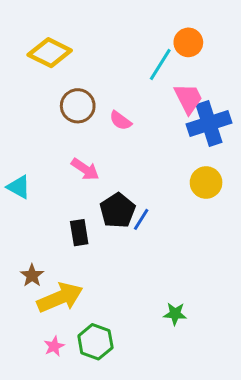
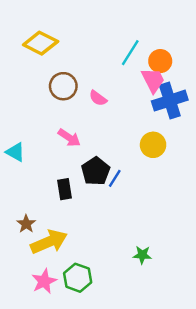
orange circle: (188, 42) -> (160, 61), moved
yellow circle: (206, 183) -> (153, 145), moved
pink star: (54, 346) -> (44, 281), size x1.5

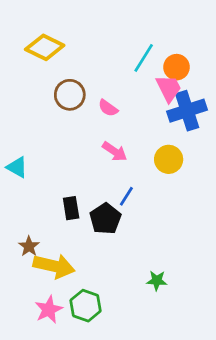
pink arrow: (69, 138) -> (115, 151), moved
black pentagon: (96, 171) -> (105, 219), moved
yellow arrow: (49, 242) -> (54, 266), turned 36

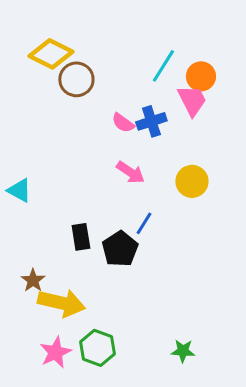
brown circle: (70, 95) -> (76, 79), moved
blue cross: (187, 111) -> (151, 121), moved, size x0.7
green star: (157, 281) -> (183, 351), moved

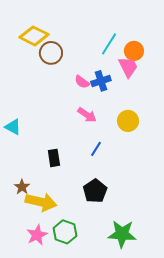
black pentagon: (120, 249) -> (95, 191), moved
green star: (183, 351) -> (122, 234), size x1.8

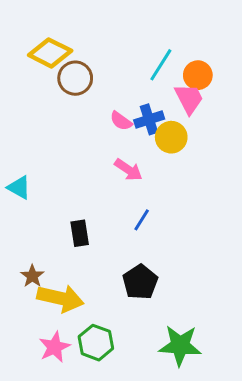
yellow circle: (128, 121) -> (171, 137), moved

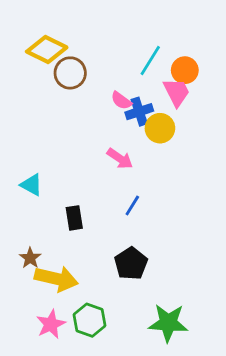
pink semicircle: (121, 121) -> (121, 101), moved
cyan triangle: (19, 187) -> (32, 185), moved

